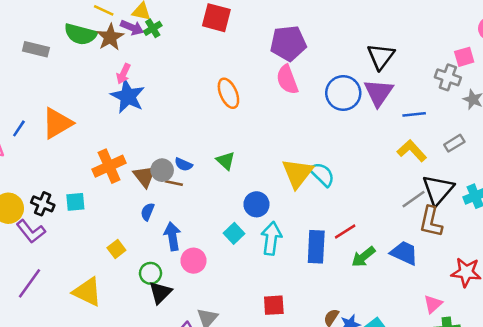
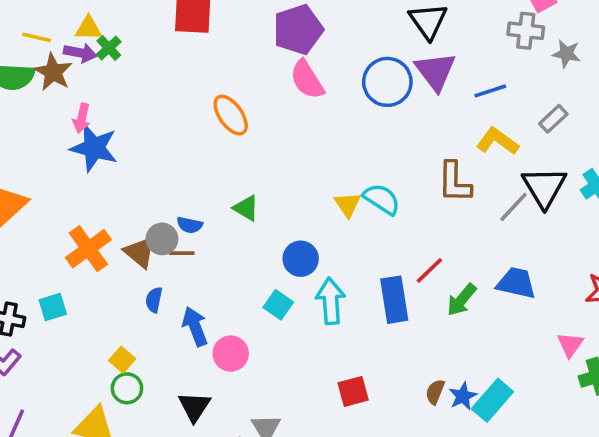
yellow triangle: (297, 173) -> (348, 205), size x0.6
brown L-shape: (431, 222) -> (455, 182), moved
green circle: (150, 273) -> (127, 388), moved

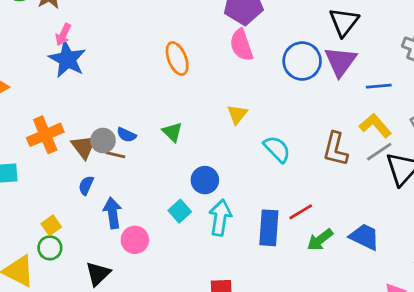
yellow triangle: (348, 205) -> (237, 114), moved
gray line: (514, 207) -> (379, 152), moved

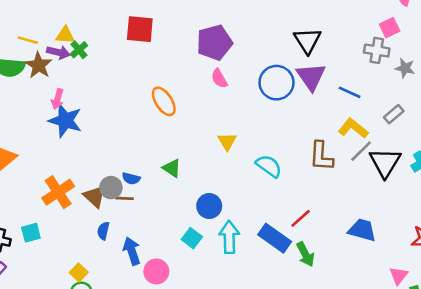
pink semicircle: (241, 45) -> (219, 78), size x0.7
blue line: (379, 86) -> (350, 92), turned 40
blue rectangle: (269, 228) -> (275, 238), turned -48
green arrow: (320, 240) -> (305, 254), moved, turned -70

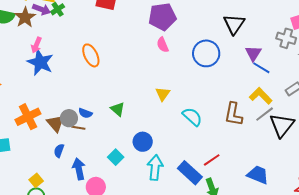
purple triangle: (311, 77) -> (253, 53), moved, size x0.7
orange ellipse: (164, 101) -> (91, 55), moved
cyan square: (192, 238) -> (116, 157), moved

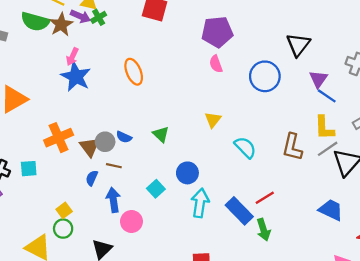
yellow L-shape: (261, 96) -> (324, 128), turned -140
brown line: (78, 128) -> (114, 166), moved
blue trapezoid: (258, 175) -> (331, 210), moved

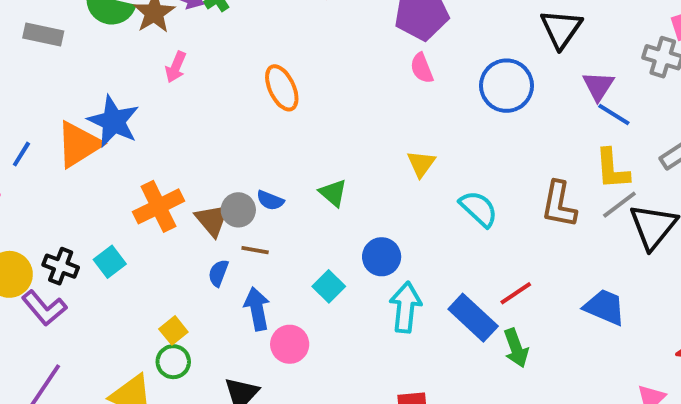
blue star: (76, 77) -> (113, 121), moved
cyan square: (29, 169) -> (110, 262), turned -30
blue trapezoid: (331, 210) -> (605, 307), moved

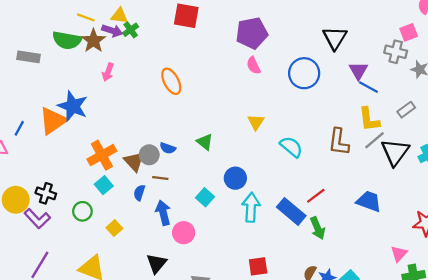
cyan square: (110, 262) -> (104, 185), moved
green circle: (173, 362) -> (82, 211), moved

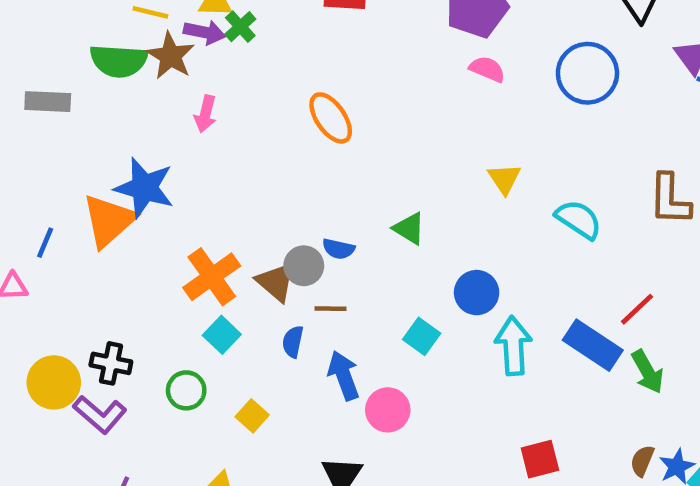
pink semicircle: (253, 65) -> (487, 69), turned 144

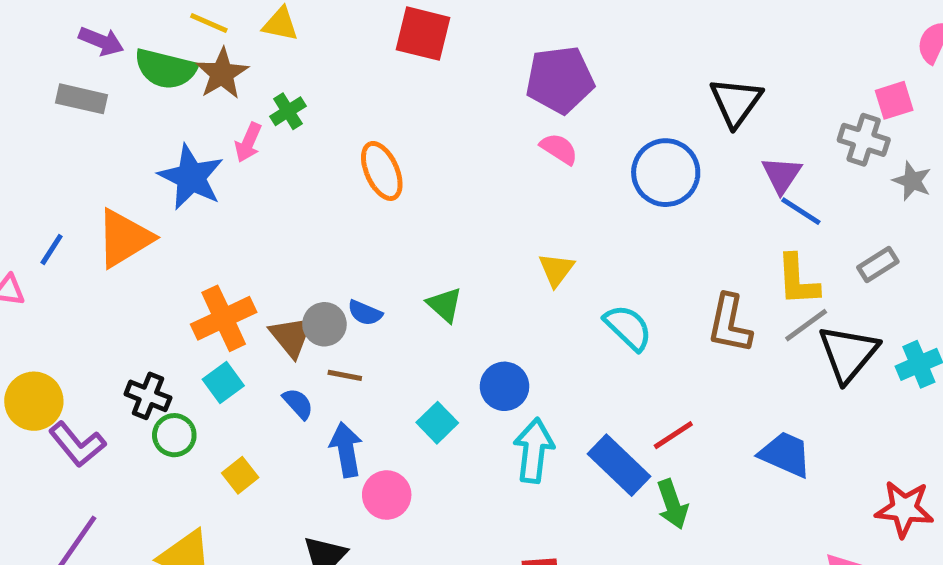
green cross: (240, 27) -> (288, 111), moved
purple arrow: (205, 32) -> (101, 41), moved
blue star: (144, 188) -> (191, 177), moved
blue semicircle: (293, 342) -> (298, 404), turned 116
black cross: (111, 363) -> (148, 396), moved

